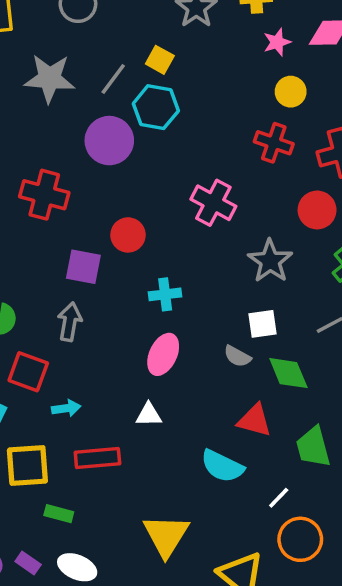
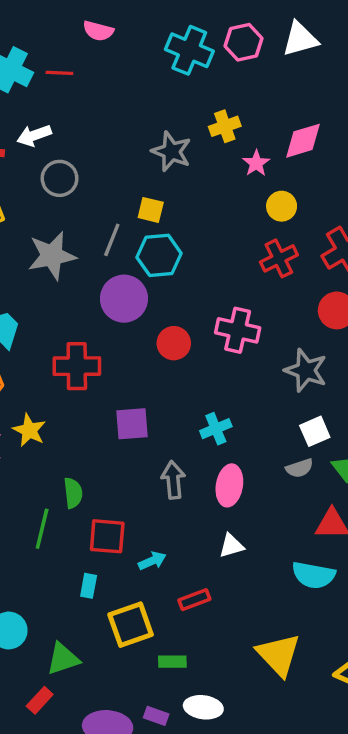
red cross: (274, 143) -> (279, 258), turned -30
red circle: (128, 235) -> (174, 343), moved
gray arrow: (70, 322) -> (173, 480), moved
gray semicircle: (237, 356) -> (299, 468), turned -32
red rectangle: (97, 458) -> (194, 600), size x0.7

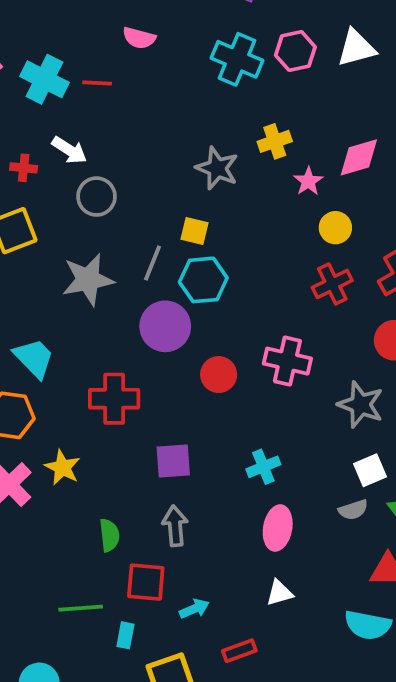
white arrow: (34, 135) -> (69, 150), turned -128
gray arrow: (173, 480) -> (175, 526), moved
green line: (42, 529) -> (81, 608), moved, turned 72

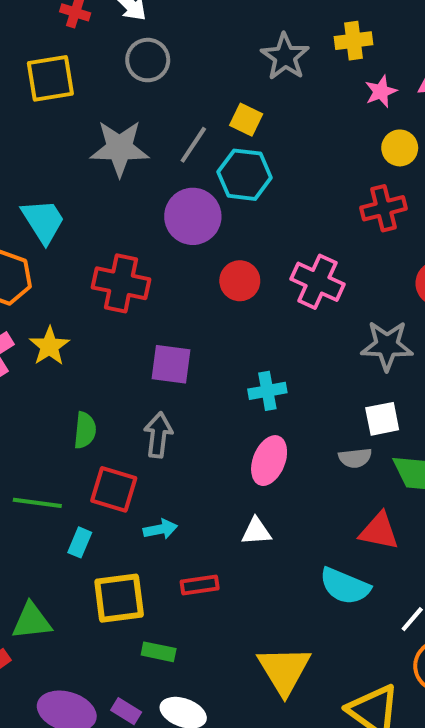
gray star: (361, 405) -> (387, 345), turned -30

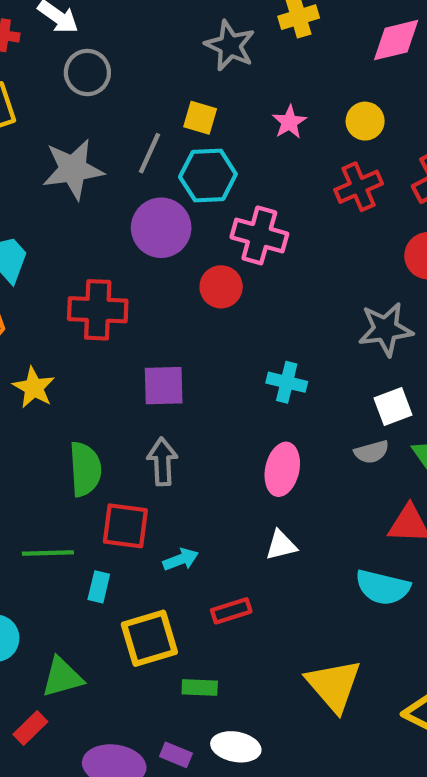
pink star: (381, 91) -> (289, 122), moved
pink cross: (317, 282) -> (259, 235), moved
cyan cross: (267, 391) -> (287, 382), moved, turned 33
green semicircle: (85, 430) -> (85, 469), size x1.4

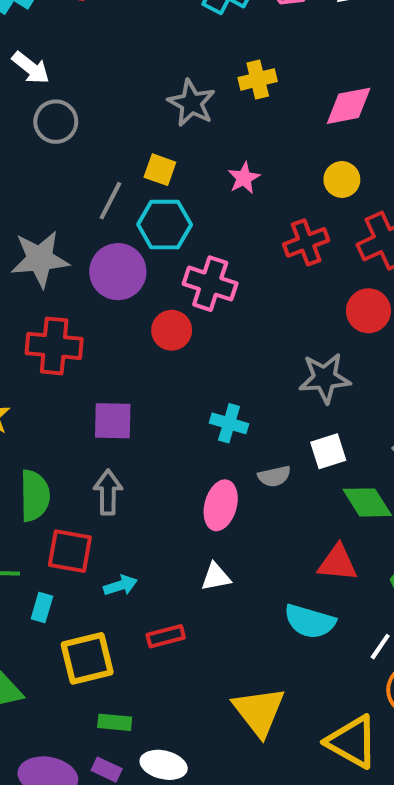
yellow circle: (365, 121) -> (342, 179), moved
gray star: (73, 169) -> (40, 259), moved
gray semicircle: (372, 452) -> (274, 476), moved
green rectangle: (200, 688) -> (115, 722), moved

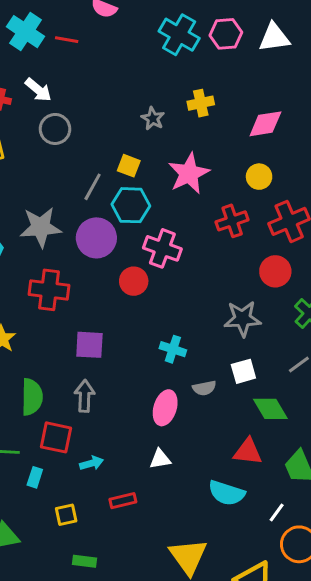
gray star: (191, 103) -> (153, 119), size x0.7
pink star: (244, 178) -> (189, 173), size x1.8
yellow square: (87, 658) -> (66, 515), size x0.6

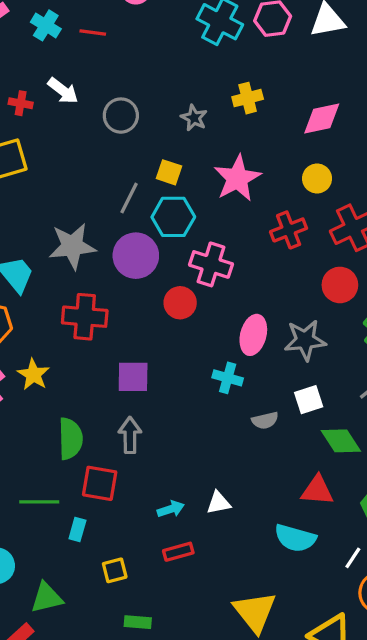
cyan cross: (26, 32) -> (46, 25), size x0.7
gray circle: (55, 129) -> (121, 116), moved
pink ellipse: (165, 408) -> (253, 335), moved
cyan arrow: (92, 463) -> (171, 509), moved

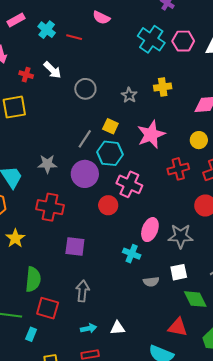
gray star: (72, 246) -> (47, 164), size x0.7
gray arrow: (130, 435) -> (83, 291), moved

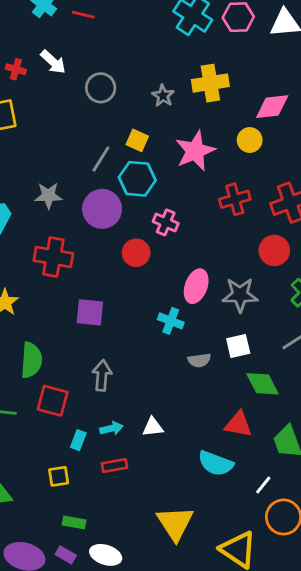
yellow cross: (163, 87) -> (210, 83), size x1.4
yellow circle: (199, 140) -> (250, 140), moved
pink cross: (129, 184) -> (166, 222), size x0.7
cyan rectangle: (31, 334) -> (78, 440), moved

